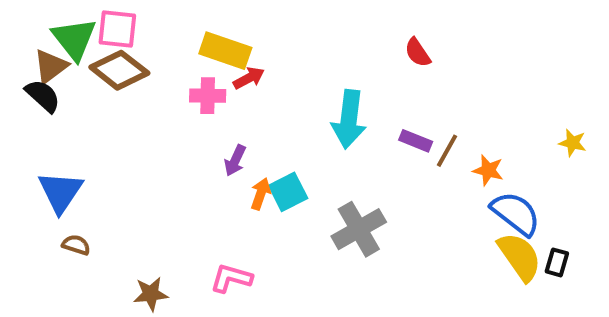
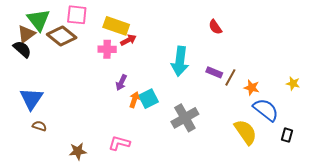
pink square: (117, 29) -> (77, 15), moved
yellow star: (573, 143) -> (293, 84), moved
yellow semicircle: (520, 257) -> (246, 132), moved

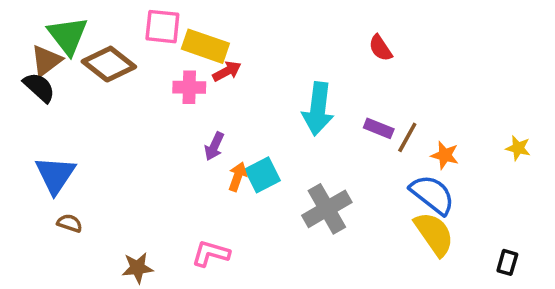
pink square: (77, 15) -> (162, 27), moved
blue semicircle: (266, 110) -> (432, 195), moved
black rectangle: (287, 135) -> (507, 262), moved

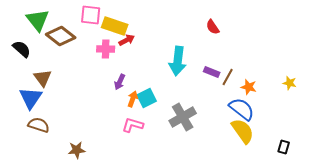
brown triangle: (46, 61) -> (43, 78), moved, turned -30
brown semicircle: (70, 223) -> (39, 125), size x1.5
pink L-shape: (211, 254) -> (133, 125), moved

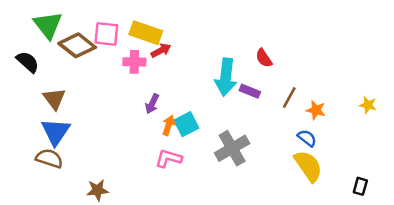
pink square: (91, 15) -> (106, 34), moved
red semicircle: (213, 27) -> (264, 58), moved
purple rectangle: (212, 72) -> (250, 91), moved
blue triangle: (31, 98) -> (56, 132), moved
blue semicircle: (242, 109) -> (307, 138), size x0.6

